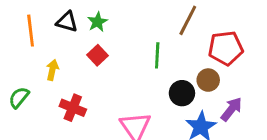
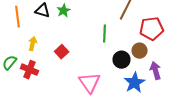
red square: (98, 55) -> (62, 52), moved
red cross: (73, 108) -> (30, 70), moved
purple arrow: (231, 109) -> (156, 71), turned -54

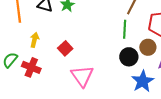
green line: (105, 34) -> (125, 29), moved
pink triangle: (90, 83) -> (82, 76), moved

